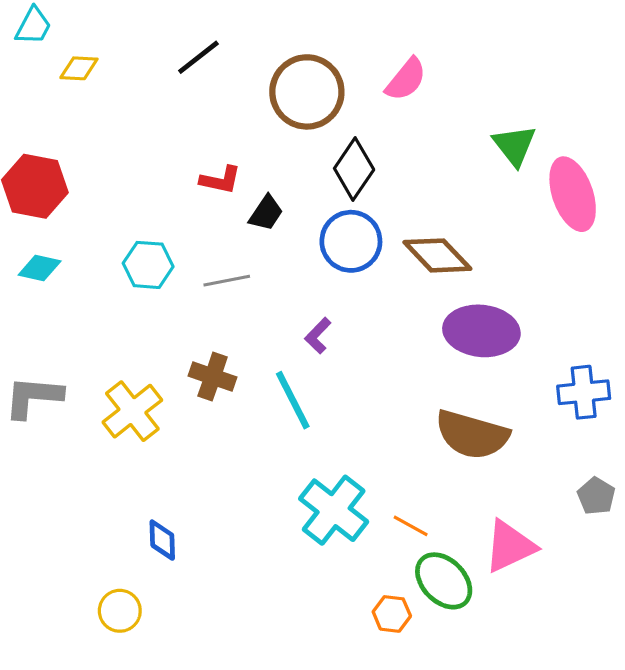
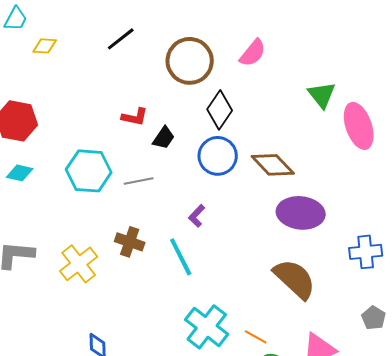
cyan hexagon: (148, 265) -> (89, 171), size x1.4
brown semicircle: (472, 435) -> (295, 279), turned -153

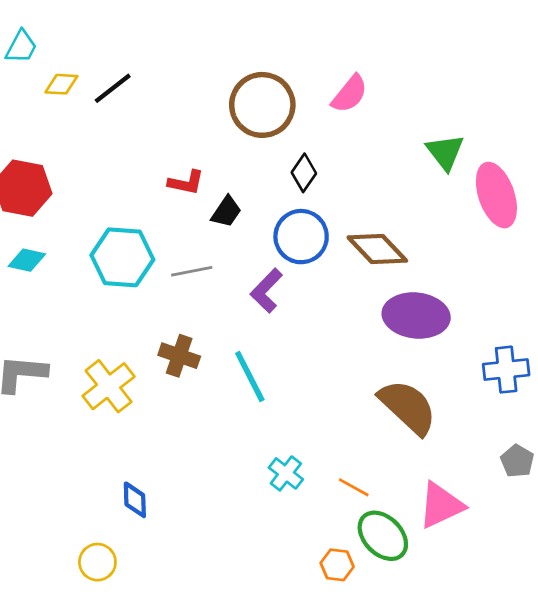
black line: (121, 39) -> (113, 88), moved
black diamond: (220, 110) -> (304, 173), size x0.7
purple L-shape: (197, 216) -> (266, 291), moved, size x1.4
cyan cross: (207, 327) -> (286, 473), size x0.6

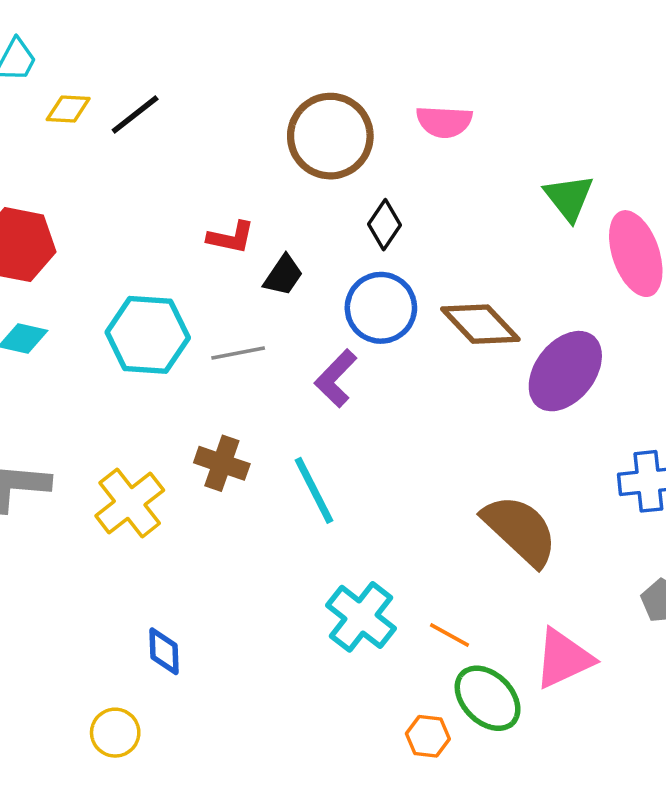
pink semicircle: (350, 94) -> (444, 122), turned 54
purple ellipse: (416, 316) -> (565, 371), moved, turned -58
cyan cross: (286, 473) -> (361, 617), size x1.5

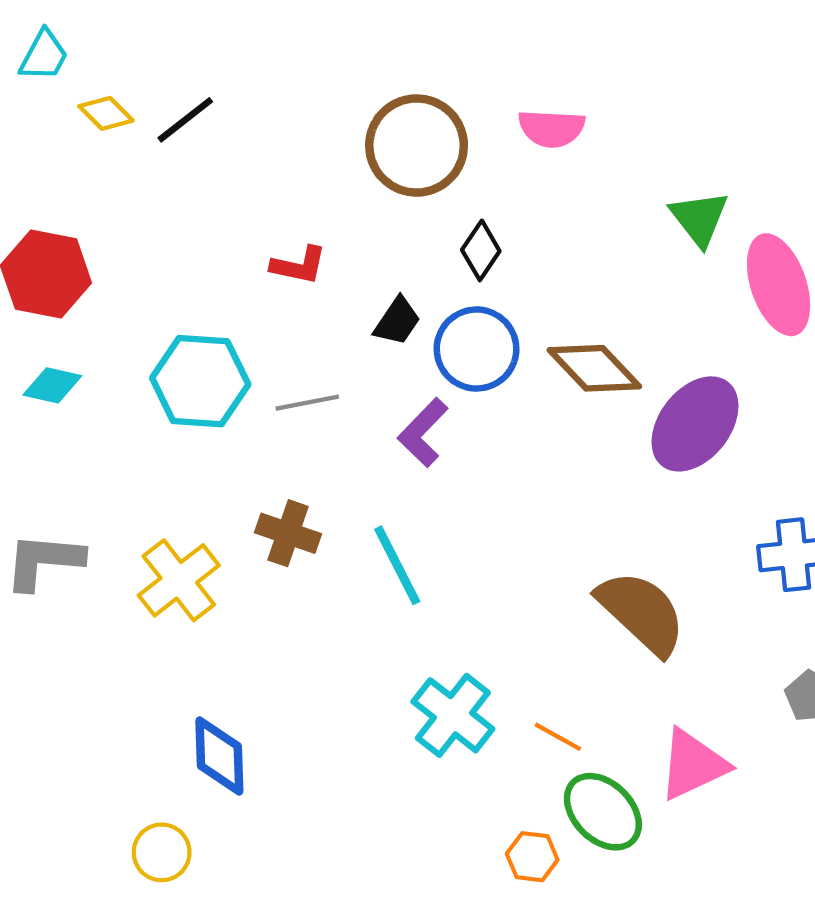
yellow diamond: (68, 109) -> (106, 113), turned 42
black trapezoid: (283, 275) -> (397, 321), moved
blue diamond: (164, 651) -> (219, 756), size x1.4

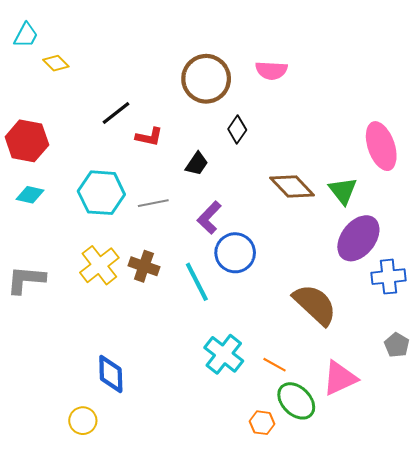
black line: (185, 120) -> (116, 113), moved
green triangle: (699, 218) -> (343, 191), moved
blue circle: (477, 349) -> (235, 253), moved
purple ellipse: (695, 424) -> (358, 238), moved
yellow cross: (179, 580) -> (99, 265), moved

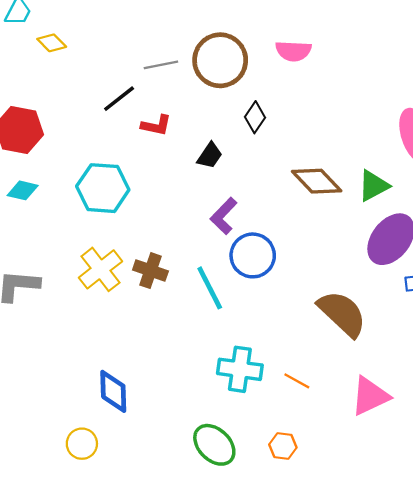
green triangle: (343, 191) -> (374, 186), turned 40
gray line: (153, 203) -> (161, 65), moved
cyan cross: (224, 354) -> (240, 369), turned -30
green ellipse: (296, 401) -> (214, 445), moved

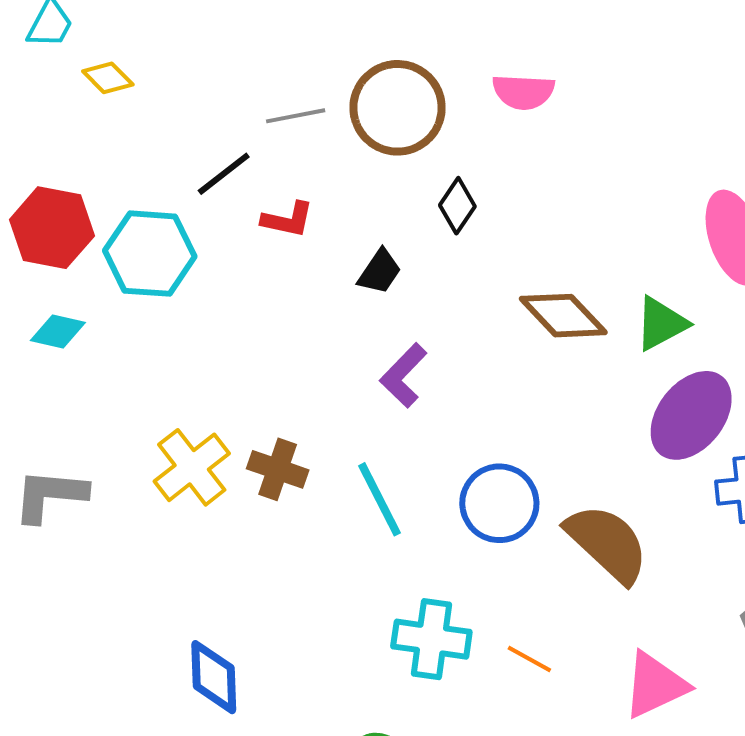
cyan hexagon: (103, 188) -> (150, 254), moved
blue circle: (253, 255) -> (499, 503), moved

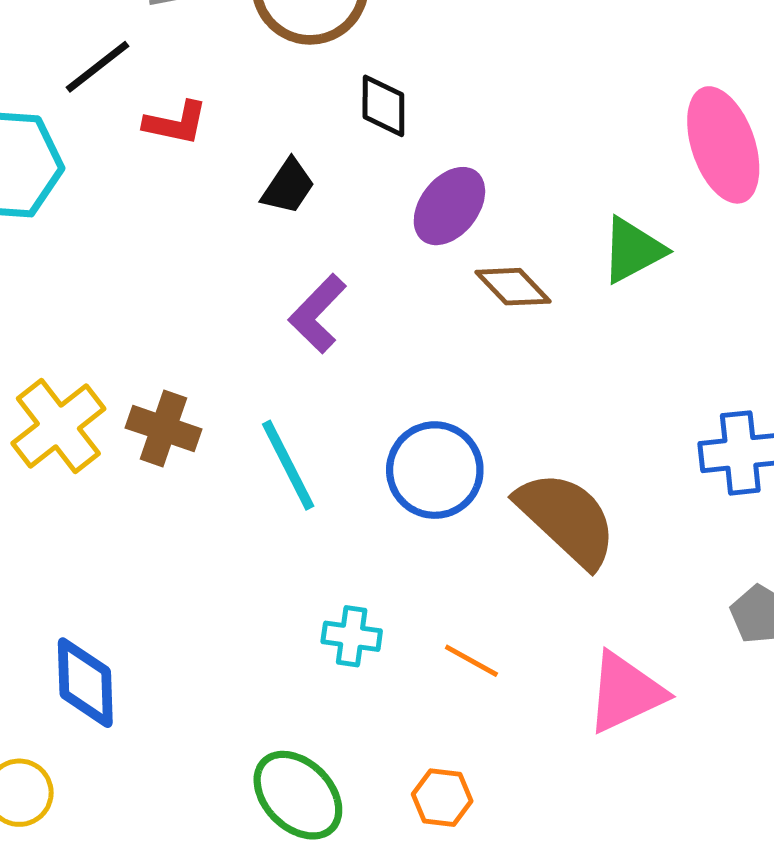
black diamond: (457, 206) -> (383, 106), turned -34
brown diamond: (563, 316) -> (513, 287), moved, size x0.7
purple ellipse: (691, 415) -> (449, 206), moved, size x0.7
cyan cross: (431, 639) -> (352, 636), size x0.6

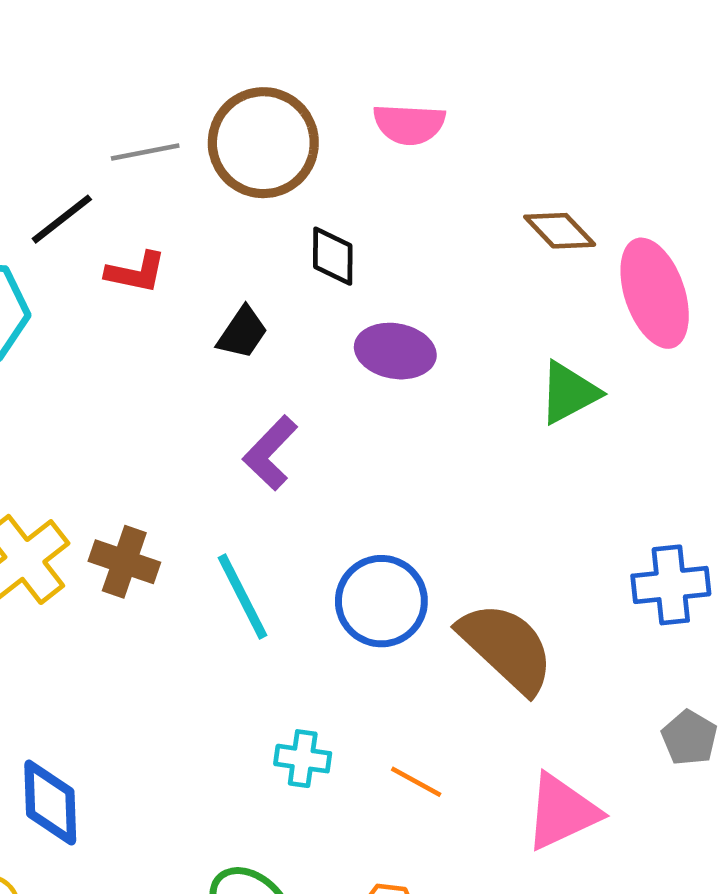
purple ellipse: (449, 206) -> (395, 351), turned 62
brown diamond: (513, 287) -> (560, 231), moved

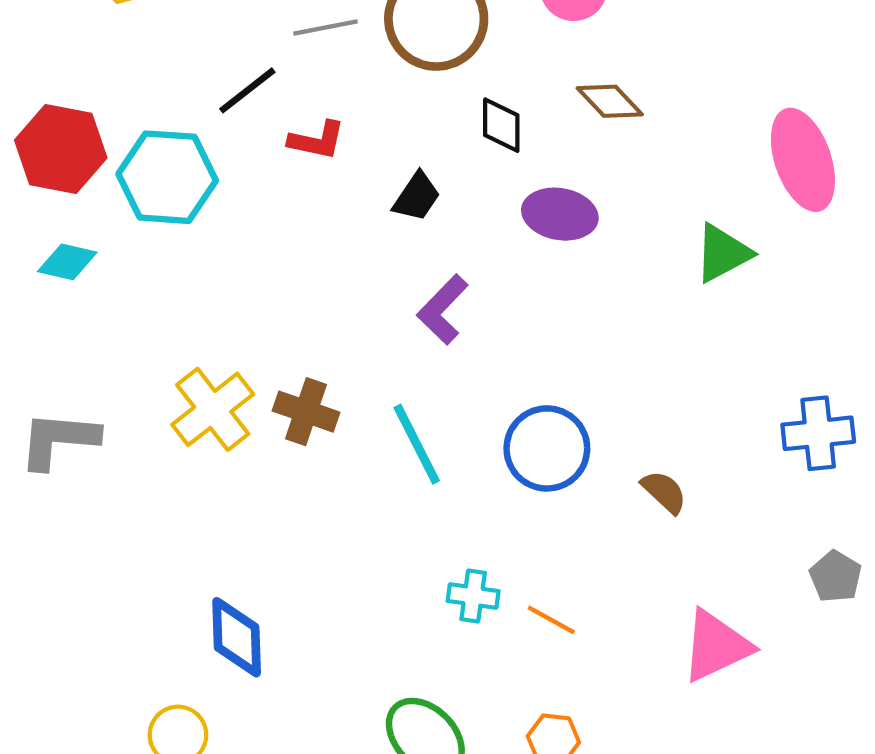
brown diamond: (560, 231) -> (610, 101), moved
brown semicircle: (506, 647) -> (664, 492), size x0.5
orange line: (416, 782) -> (551, 620), moved

